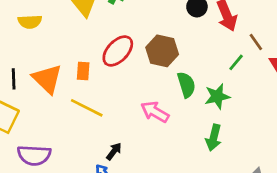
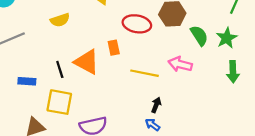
red ellipse: (118, 51) -> (137, 24), turned 72
yellow line: (87, 108) -> (145, 73), moved

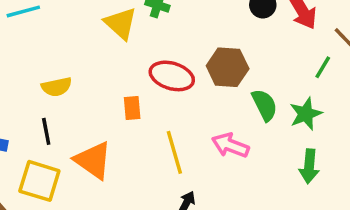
yellow semicircle: (60, 20) -> (57, 87), moved
orange triangle: (87, 62) -> (93, 160), moved
yellow line: (145, 73) -> (174, 152), turned 56

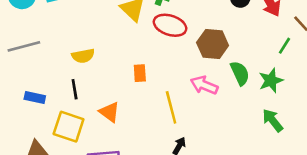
red ellipse: (172, 76) -> (170, 25), moved
pink arrow: (230, 145) -> (204, 85), moved
orange triangle: (93, 160) -> (109, 112), size x0.7
green arrow: (309, 166) -> (273, 120), turned 135

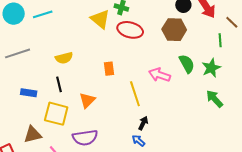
brown hexagon: (213, 44) -> (174, 30), moved
green line: (285, 46) -> (220, 40), turned -32
orange triangle: (109, 112) -> (87, 100), turned 42

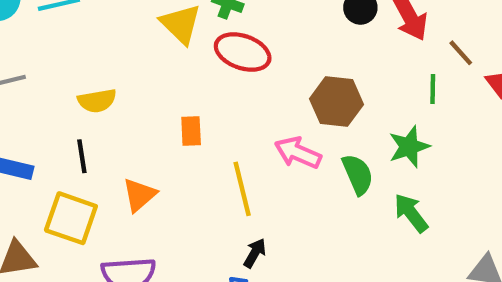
brown hexagon: (174, 30) -> (337, 102), moved
green semicircle: (187, 64) -> (358, 174), moved

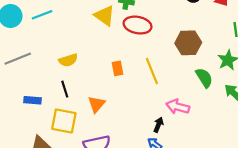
pink arrow: (298, 153) -> (178, 107), moved
yellow line: (242, 189) -> (152, 71), moved

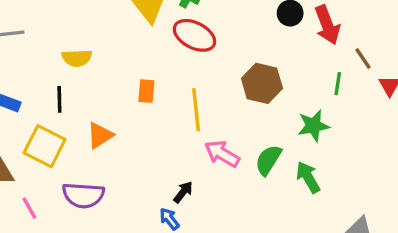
green semicircle: (204, 78) -> (268, 160), moved, turned -132
pink arrow: (178, 107) -> (222, 154), moved

